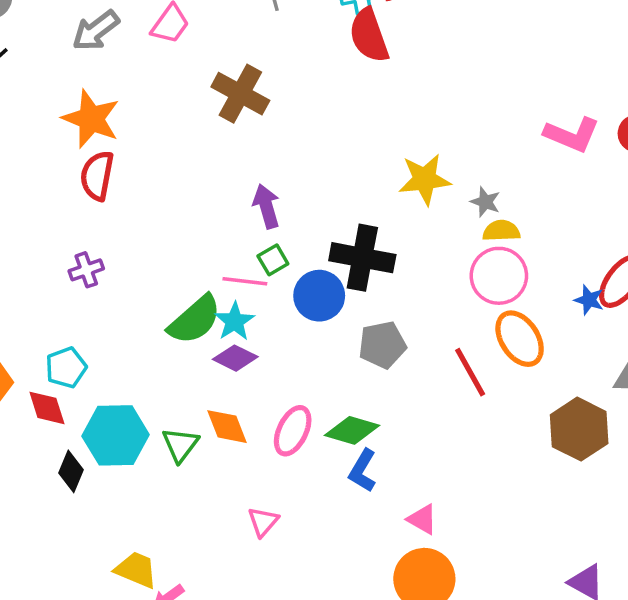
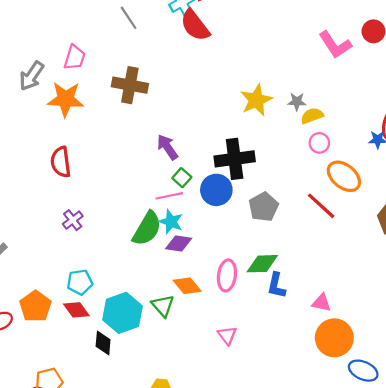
orange star: (91, 119) -> (66, 99), moved
pink L-shape: (572, 135) -> (335, 45), turned 52
pink circle: (499, 276) -> (319, 143), size x0.6
cyan pentagon: (66, 368) -> (80, 282), turned 30

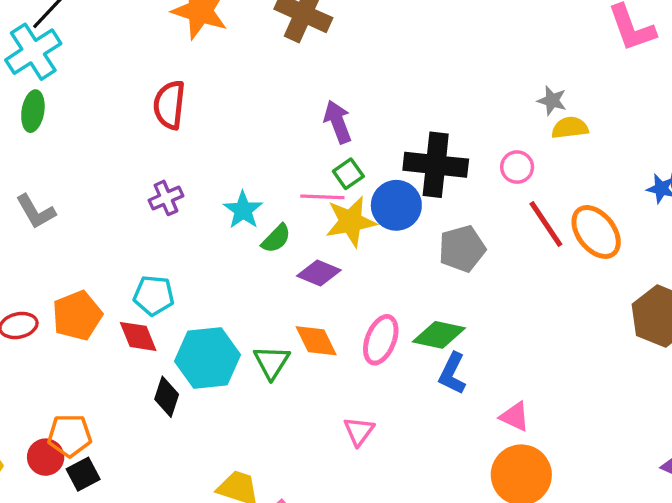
yellow star: (256, 100) -> (351, 222), moved
pink circle: (319, 143) -> (517, 167), moved
red line: (321, 206) -> (546, 224), moved
cyan star: (171, 222) -> (243, 210), moved
green semicircle: (147, 229) -> (276, 239), size x0.6

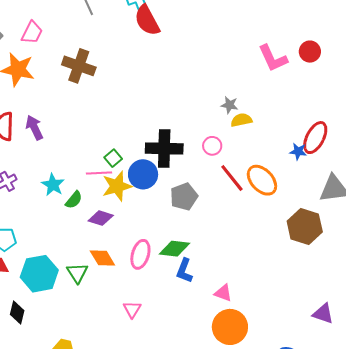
purple arrow: (338, 122) -> (34, 128), moved
black diamond: (167, 397) -> (17, 312), moved

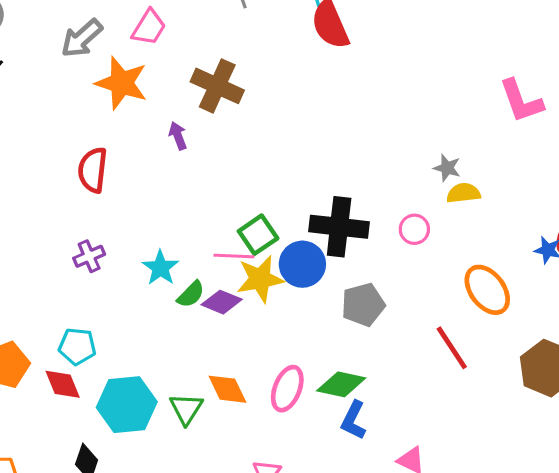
purple arrow: (34, 128) -> (178, 136), moved, size x0.7
green square: (113, 158) -> (258, 235), size x1.4
red line: (232, 178) -> (452, 348), moved
purple diamond: (101, 218) -> (222, 302), moved

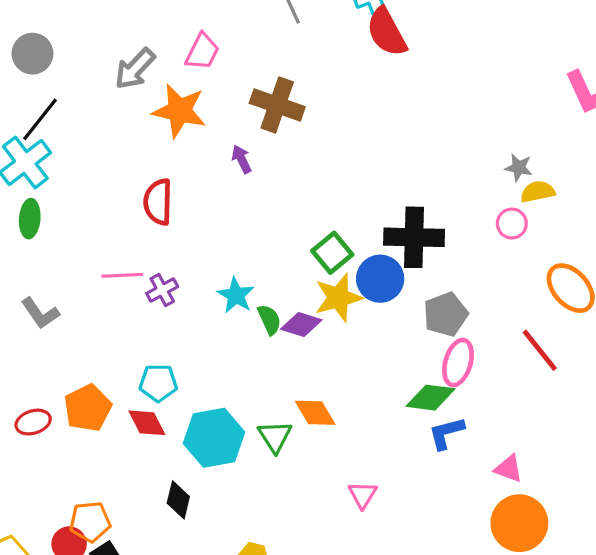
pink circle: (414, 229) -> (512, 224), moved
pink line: (234, 256) -> (122, 275), moved
green semicircle: (191, 294) -> (269, 320), turned -64
pink ellipse: (287, 389) -> (458, 363), moved
blue L-shape: (353, 420) -> (446, 433), turned 54

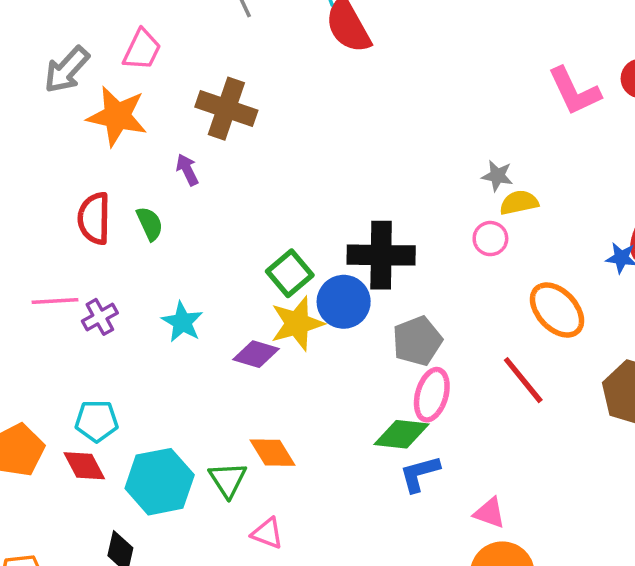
green semicircle: (269, 320) -> (150, 224), moved
pink triangle: (363, 495) -> (267, 533), moved, turned -40

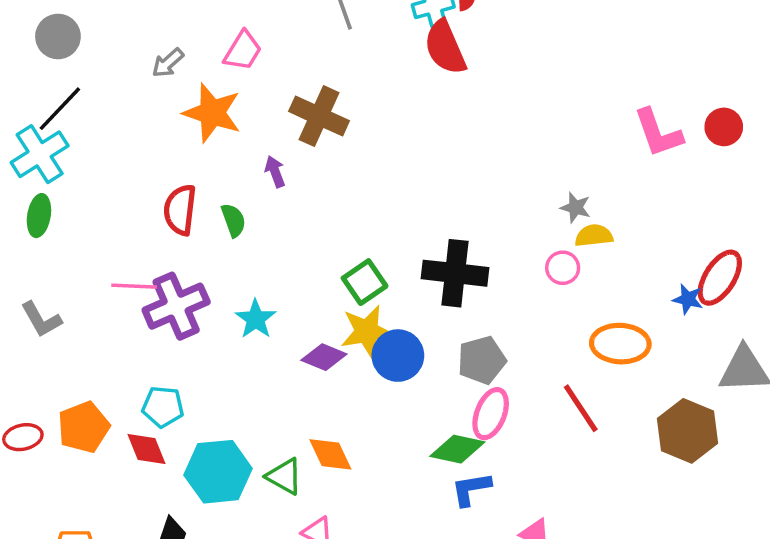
gray arrow: (67, 70) -> (168, 63), size x0.7
blue circle: (344, 302) -> (398, 356), moved
orange ellipse: (557, 310) -> (620, 344), turned -50
purple cross: (100, 317) -> (176, 306), size x1.8
green triangle: (228, 480) -> (284, 476), turned -33

